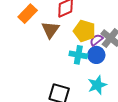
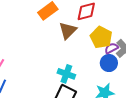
cyan cross: (78, 55) -> (66, 74), moved

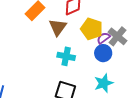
cyan cross: (66, 74) -> (66, 56), moved

